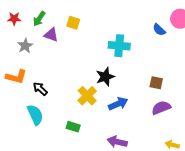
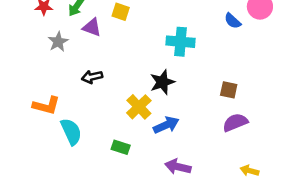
orange L-shape: (16, 77) -> (46, 106), moved
black arrow: (40, 89) -> (92, 77), moved, turned -56
blue arrow: (118, 104) -> (166, 125), moved

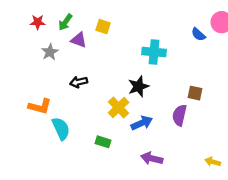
purple semicircle: (235, 122) -> (179, 115), moved, turned -55

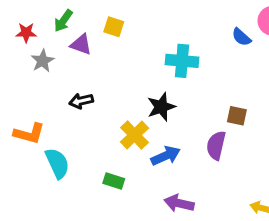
red star: (38, 22) -> (26, 33), moved

